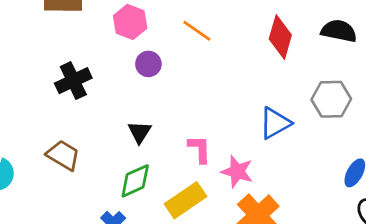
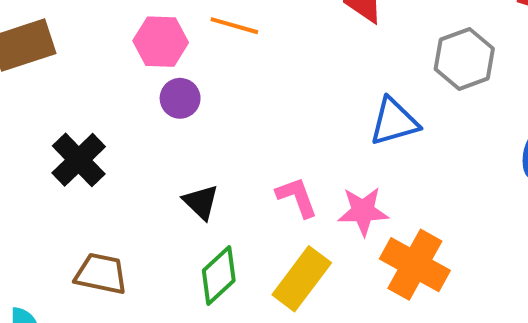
pink hexagon: (130, 22) -> (161, 42), moved
blue triangle: (275, 123) -> (394, 122), turned 32

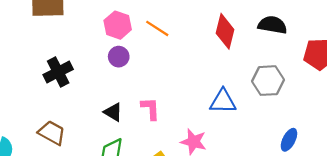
pink L-shape: (297, 197) -> (150, 109), moved
black triangle: (201, 202) -> (113, 112), turned -30

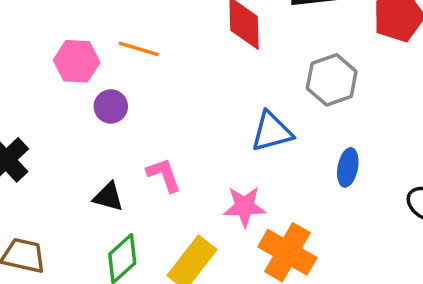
purple circle: (119, 57) -> (111, 106), moved
blue ellipse: (289, 140) -> (348, 167), moved

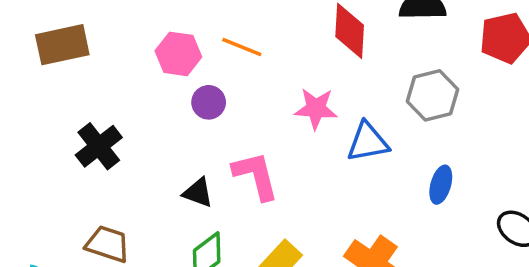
pink L-shape: (164, 175) -> (256, 176), size x1.4
pink star: (244, 207) -> (316, 109), moved

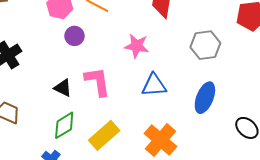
blue triangle: (368, 142) -> (154, 85), moved
blue ellipse: (441, 185) -> (205, 98), size x1.4

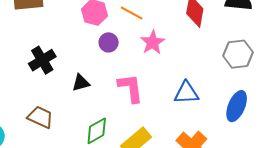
pink star: (137, 46) -> (153, 42), moved, turned 30
black triangle: (63, 88) -> (81, 83), moved, turned -42

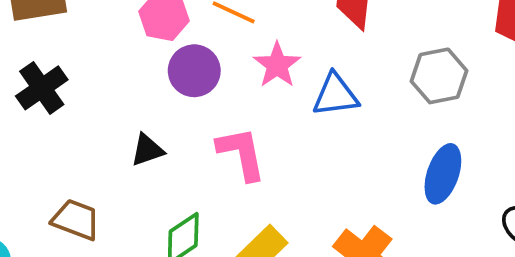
purple circle: (109, 42) -> (194, 71), size x1.4
black cross: (42, 60) -> (42, 88), moved
blue triangle: (186, 93) -> (335, 95), moved

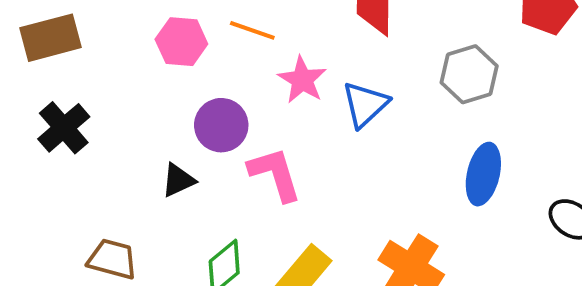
purple circle: (194, 71) -> (221, 125), moved
blue triangle: (335, 95) -> (365, 104), turned -30

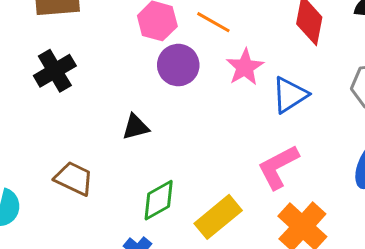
purple circle: (221, 125) -> (178, 65), moved
pink L-shape: (275, 174) -> (278, 167), moved, turned -111

